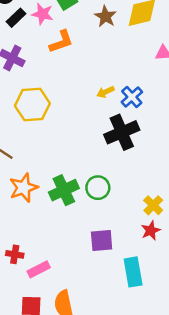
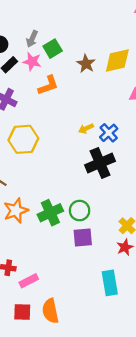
purple square: (102, 241) -> (83, 238), moved

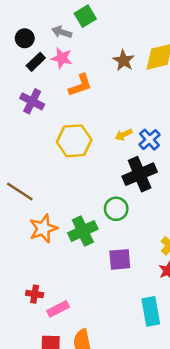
gray arrow: (32, 39) -> (62, 32), turned 84
green square: (53, 49) -> (85, 16), moved
yellow hexagon: (23, 139) -> (74, 141), moved
green circle: (80, 211) -> (116, 209), moved

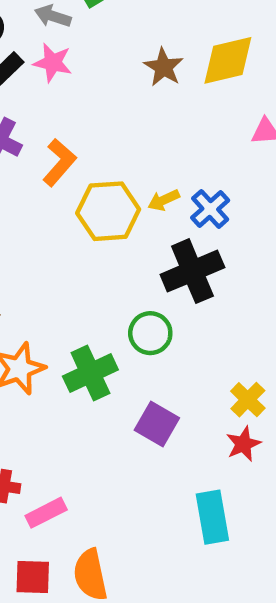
orange L-shape: (80, 85) -> (59, 162), moved, turned -30
yellow hexagon: (74, 141) -> (108, 211), moved
purple square: (120, 259) -> (157, 424), turned 35

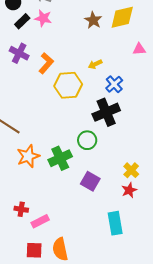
yellow arrow: (164, 200) -> (95, 64), moved

